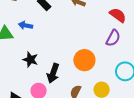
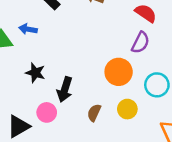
orange circle: (84, 60) -> (119, 72), moved

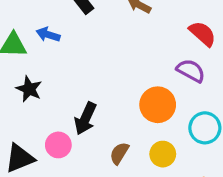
purple semicircle: (140, 43) -> (191, 71), turned -95
black star: (35, 73) -> (29, 89), moved

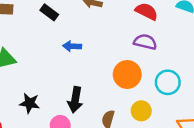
blue arrow: (48, 35) -> (72, 46), moved
black star: (29, 89) -> (30, 103), moved

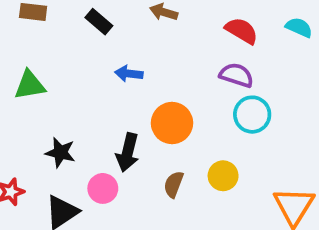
orange circle: (127, 74) -> (172, 123), moved
cyan circle: (168, 82) -> (252, 115), moved

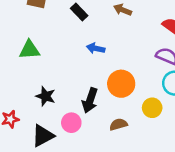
yellow circle: (223, 176) -> (152, 108), moved
brown semicircle: (174, 184) -> (118, 124), turned 48

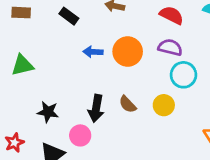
orange circle: (121, 84) -> (128, 52), moved
brown semicircle: (118, 124) -> (128, 104), moved, turned -108

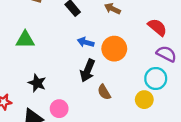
purple semicircle: (170, 47) -> (166, 54), moved
yellow circle: (164, 105) -> (144, 100), moved
black arrow: (96, 108) -> (88, 71), moved

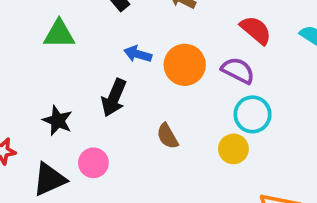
green triangle: (25, 40) -> (59, 34), moved
purple semicircle: (166, 54) -> (238, 71), moved
black arrow: (88, 71) -> (114, 98), moved

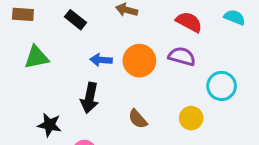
cyan circle: (253, 114) -> (222, 86), moved

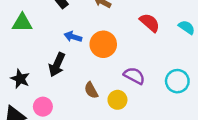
purple semicircle: (182, 56) -> (134, 76), moved
cyan circle: (222, 86) -> (177, 81), moved
yellow circle: (191, 118) -> (117, 100), moved

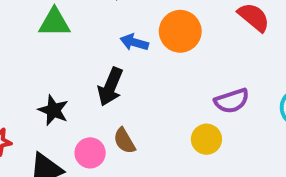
orange circle: (103, 44) -> (180, 31), moved
purple semicircle: (134, 76) -> (232, 101), turned 135
brown semicircle: (91, 90) -> (124, 141), moved

